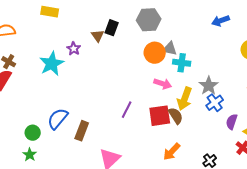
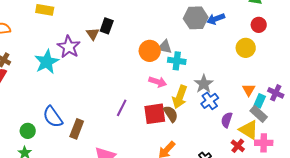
gray hexagon: (149, 20) -> (196, 18), moved
purple star: (74, 49) -> (69, 47), size x1.6
blue semicircle: (58, 119) -> (53, 117), turned -75

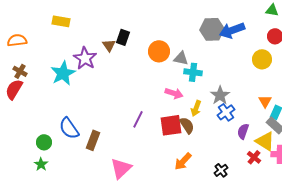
blue arrow: (216, 19) -> (232, 30), size x1.4
orange circle: (150, 51) -> (159, 51), moved
yellow arrow: (180, 97) -> (196, 108), size x0.7

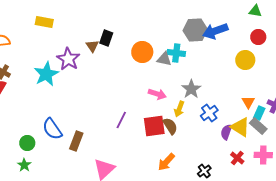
cyan cross: (193, 72) -> (176, 53), moved
gray star: (220, 95) -> (191, 89), moved
yellow triangle: (265, 141) -> (240, 127), moved

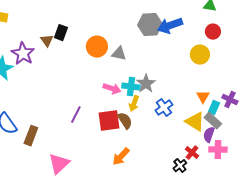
cyan cross: (176, 53) -> (131, 87), moved
purple semicircle: (226, 132) -> (209, 135), moved
black cross: (204, 171) -> (180, 166), moved

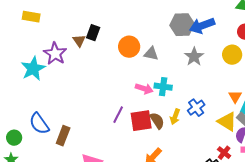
gray star: (146, 84) -> (194, 57), moved
yellow arrow: (134, 104) -> (175, 117), moved
purple line: (76, 115) -> (118, 115), moved

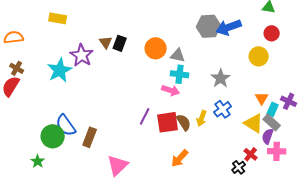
black rectangle: (93, 33) -> (120, 43), moved
gray star: (194, 57) -> (221, 78), moved
cyan cross: (163, 87) -> (180, 74), moved
green circle: (14, 138) -> (53, 136), moved, size x1.5

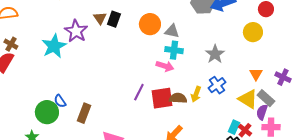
cyan rectangle: (273, 109) -> (234, 127), moved
brown semicircle: (184, 122) -> (178, 98), turned -54
blue semicircle: (66, 125) -> (60, 101), size x0.6

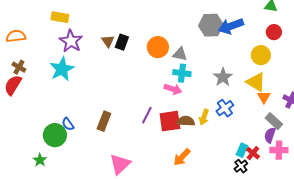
purple star: (76, 31) -> (71, 41), moved
yellow triangle: (248, 99) -> (256, 82), moved
brown rectangle: (84, 113) -> (104, 121), moved

